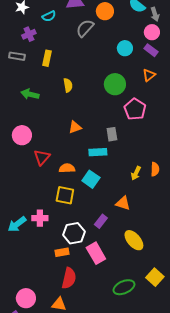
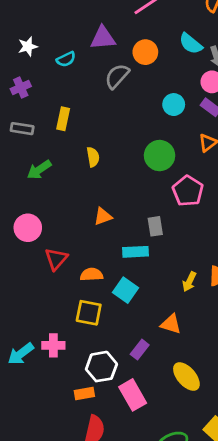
purple cross: (29, 34) -> (21, 88), moved
gray rectangle: (17, 56) -> (22, 129), moved
green arrow: (30, 94) -> (39, 170), turned -48

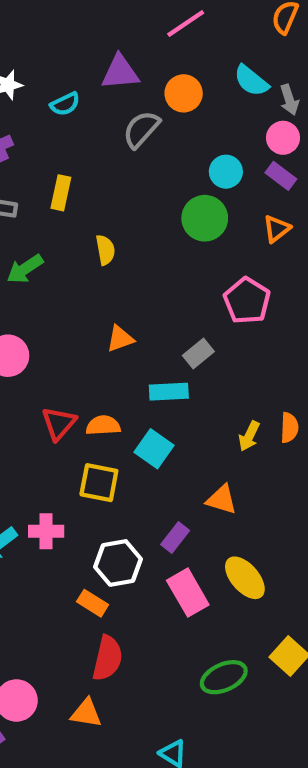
green circle: (160, 156) -> (205, 218), moved
gray rectangle: (155, 226) -> (198, 354), turned 60
red triangle: (56, 259) -> (59, 423), moved
orange rectangle: (84, 393) -> (93, 603), turned 42
pink rectangle: (133, 395) -> (188, 593), moved

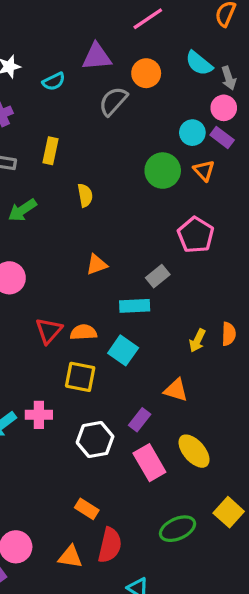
cyan circle: (226, 172) -> (192, 133), moved
orange triangle: (277, 229) -> (204, 171), moved, turned -35
orange rectangle: (93, 603) -> (87, 509), moved
red semicircle: (107, 658) -> (110, 545), moved

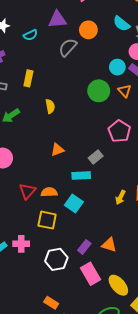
orange triangle: (176, 390) -> (109, 245), moved
yellow ellipse: (194, 451) -> (118, 285), moved

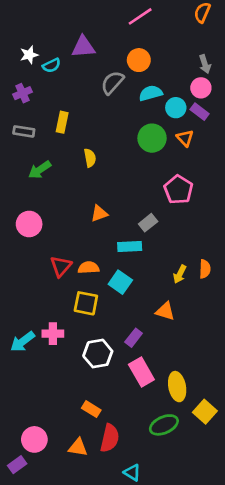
purple triangle: (57, 20) -> (83, 47), moved
cyan semicircle: (121, 24) -> (151, 93), moved, turned 126
cyan semicircle: (31, 35) -> (52, 65), moved
orange triangle: (109, 245) -> (165, 311), moved
yellow ellipse: (118, 285) -> (177, 387), turned 30

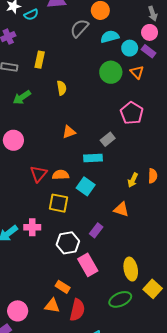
pink rectangle: (141, 372) -> (88, 265), moved
orange triangle: (78, 447) -> (52, 306), moved

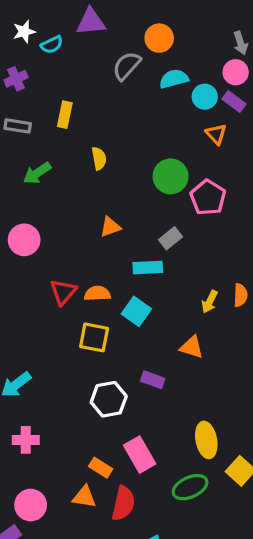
green circle: (111, 72) -> (171, 176), moved
pink cross: (32, 227) -> (26, 440), moved
purple rectangle: (96, 230) -> (153, 380), turned 72
pink rectangle: (88, 265) -> (140, 455), moved

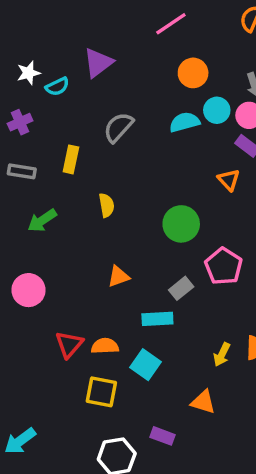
purple triangle: (91, 22) -> (98, 63), turned -32
orange circle: (159, 38) -> (193, 73), moved
gray semicircle: (127, 66) -> (118, 127), moved
cyan circle: (205, 97) -> (217, 110), moved
pink pentagon: (208, 198) -> (224, 266), moved

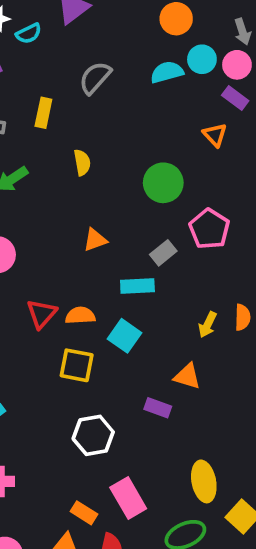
purple rectangle: (163, 436) -> (158, 408), moved

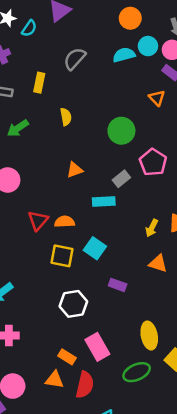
cyan semicircle: (29, 33) -> (29, 28), turned -30
cyan square: (125, 336) -> (95, 248), moved
orange triangle: (187, 376) -> (158, 263), moved

